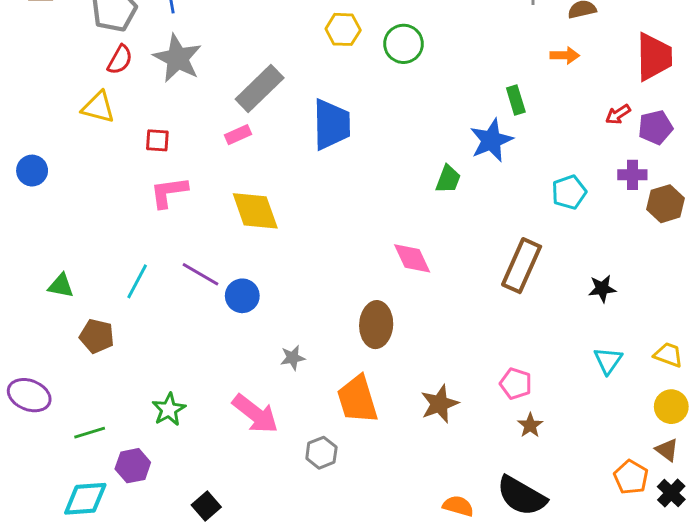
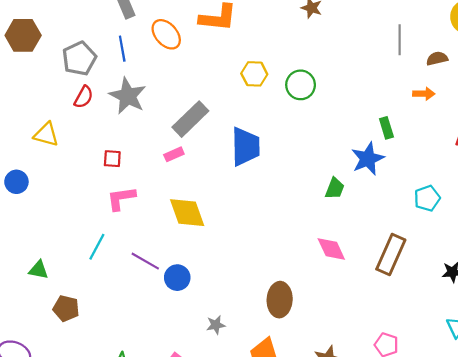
yellow triangle: (98, 107) -> (46, 134), moved
pink diamond: (412, 258) -> (331, 249), moved
cyan line: (137, 281) -> (97, 247), moved

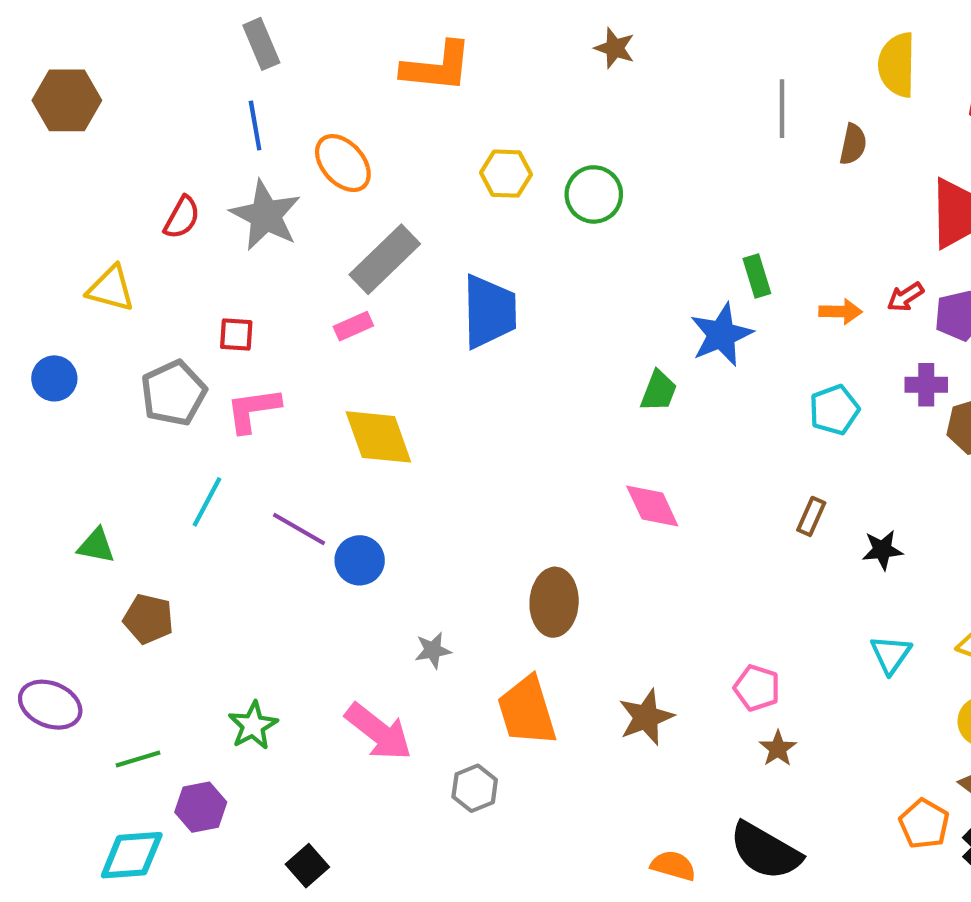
orange ellipse: (166, 34) -> (343, 163), moved
gray pentagon: (79, 58) -> (174, 393), moved
brown semicircle: (437, 58) -> (853, 144), turned 115
orange arrow: (424, 94) -> (841, 312), moved
brown rectangle: (391, 254) -> (811, 516), moved, size x0.5

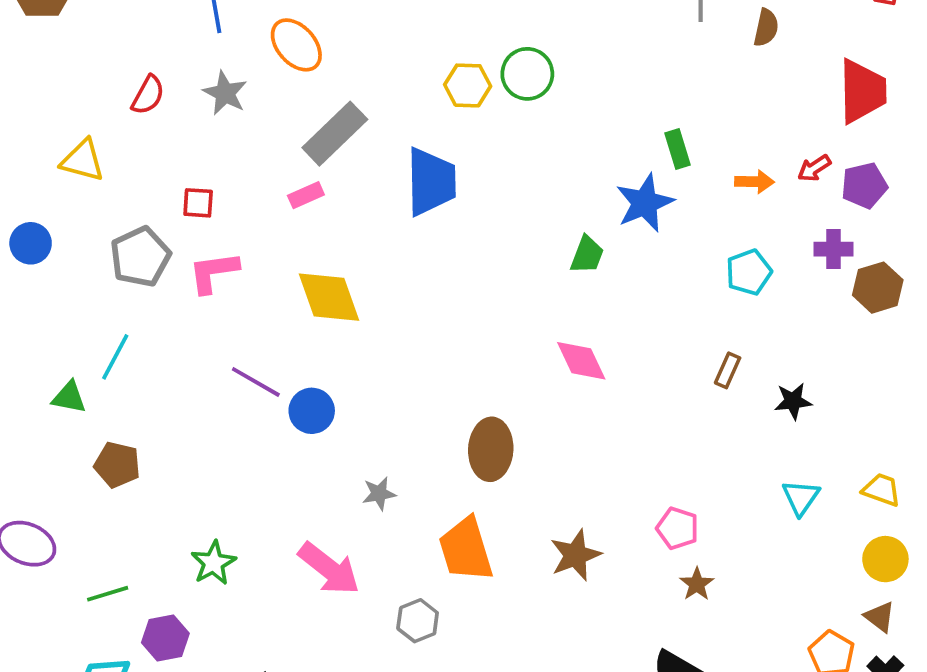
yellow hexagon: (506, 174) -> (468, 85), moved
gray star: (266, 215) -> (225, 93), size x0.7
cyan line: (207, 502) -> (115, 357), moved

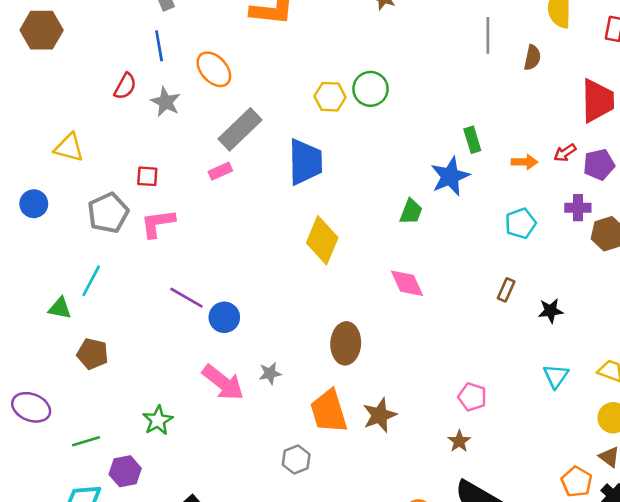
red semicircle: (148, 95) -> (125, 86), moved
yellow diamond: (329, 297) -> (322, 240), moved, turned 42
brown star: (575, 555) -> (380, 415), moved
pink arrow: (329, 569) -> (223, 383), moved
brown star: (697, 584) -> (459, 441), moved

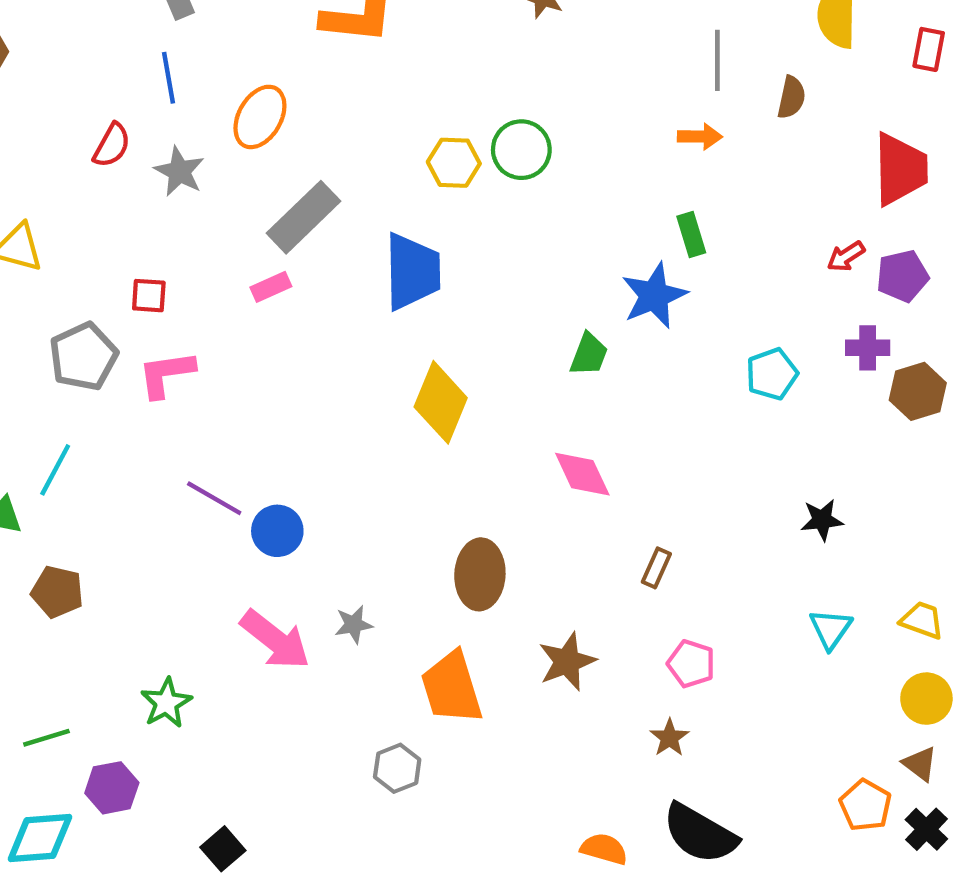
orange ellipse: (214, 69) -> (260, 117), turned 72
orange arrow: (524, 162) -> (700, 137), moved
brown rectangle: (506, 290) -> (656, 568), moved
brown star: (380, 415) -> (567, 662), moved

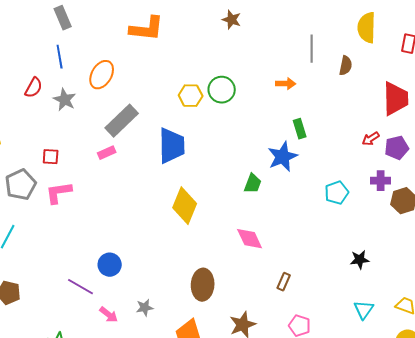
orange arrow: (700, 137) -> (286, 84), moved
purple line: (214, 498) -> (81, 287), moved
pink arrow: (275, 640) -> (109, 315), size x0.6

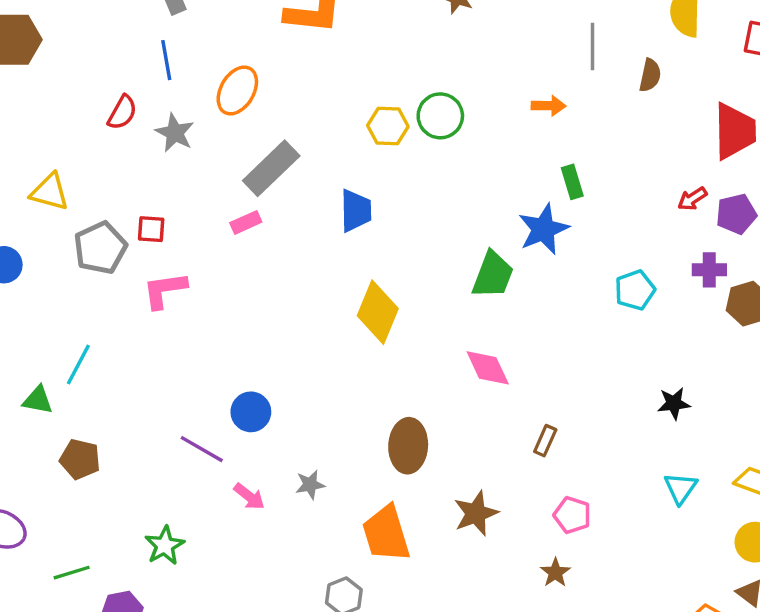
blue trapezoid: (172, 146) -> (356, 211), size x0.7
green trapezoid: (253, 184) -> (493, 275), size x1.4
gray pentagon: (21, 185) -> (100, 248), moved

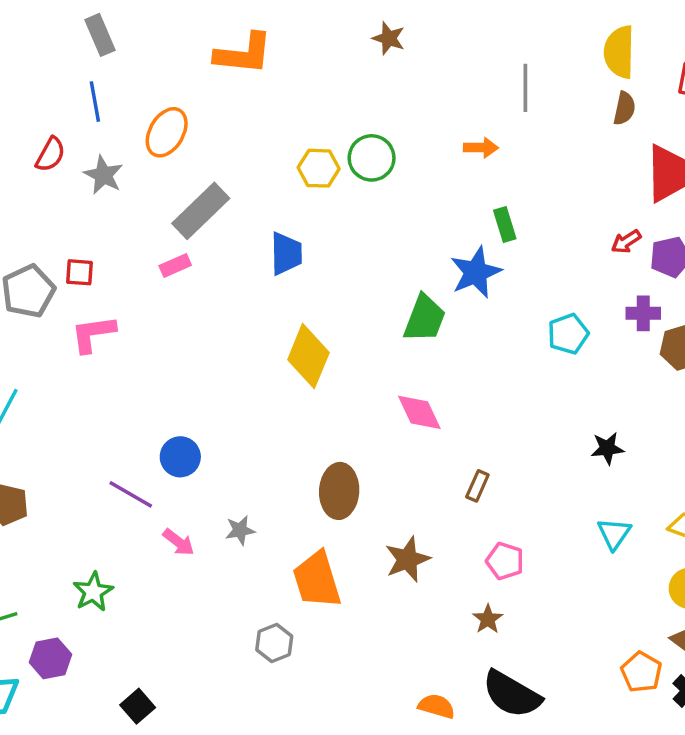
brown semicircle: (650, 75) -> (624, 108), moved

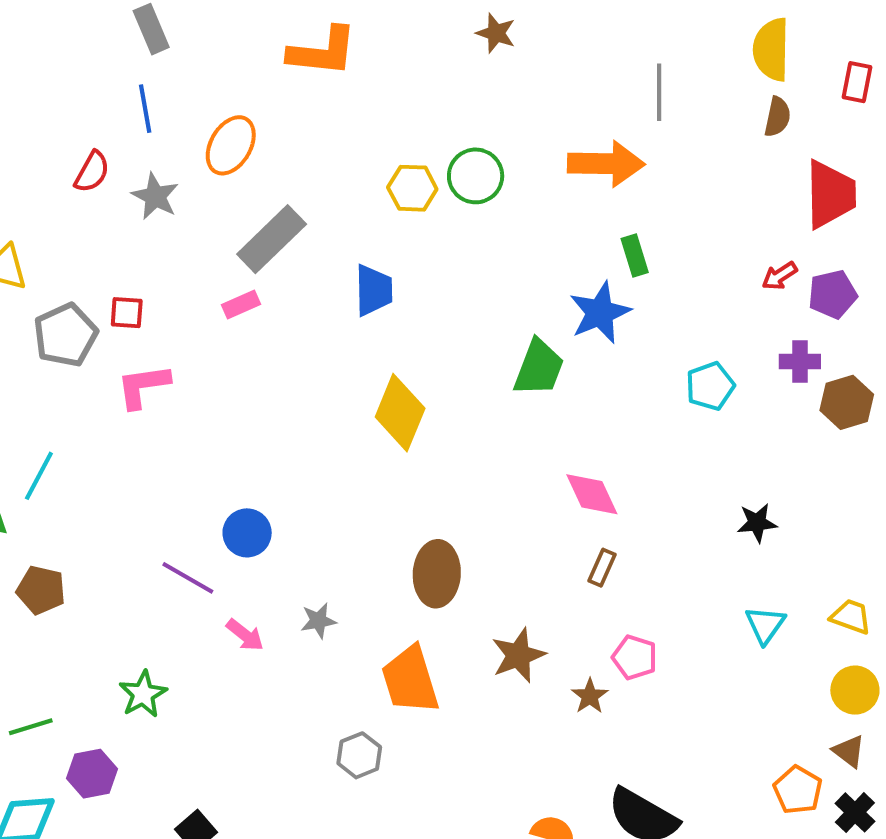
orange arrow: (481, 148) -> (606, 164), size x1.8
pink diamond: (419, 412) -> (592, 494), moved
brown star: (488, 619) -> (590, 696), moved

